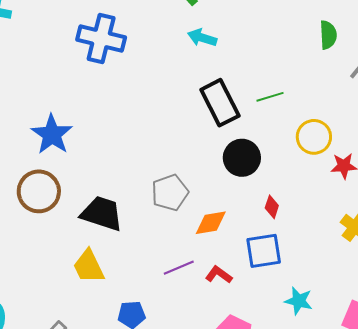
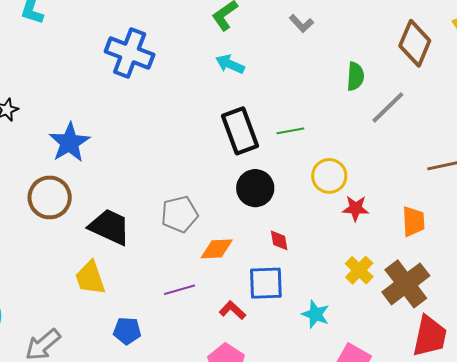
red diamond: (272, 207) -> (279, 240), turned -35
red L-shape: (219, 275) -> (232, 310), moved
cyan star: (299, 301) -> (316, 314), moved

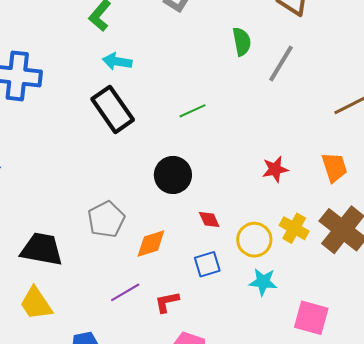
black rectangle: (240, 131) -> (113, 109), moved
yellow circle: (329, 176) -> (254, 240), moved
blue square: (266, 283) -> (207, 264), size x0.7
red L-shape: (232, 310) -> (167, 302), moved, turned -40

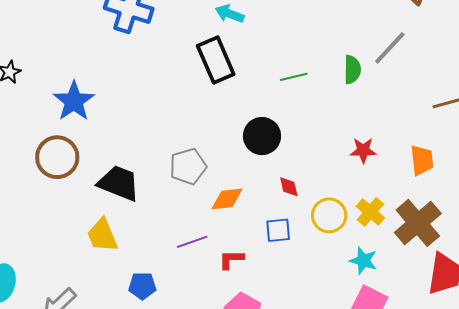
green semicircle: (242, 42) -> (352, 70), moved
cyan star: (263, 282) -> (363, 261), moved

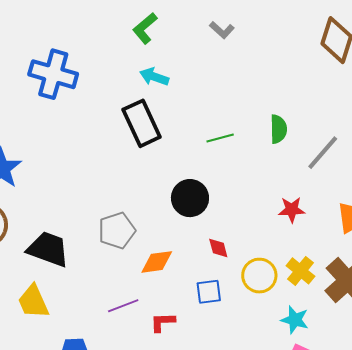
gray line: (390, 48) -> (323, 153), moved

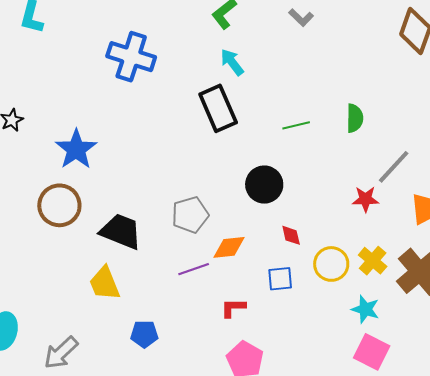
cyan arrow: (154, 77) -> (232, 62), turned 32
gray line: (323, 153) -> (394, 167), moved
purple line: (123, 306) -> (194, 269), moved

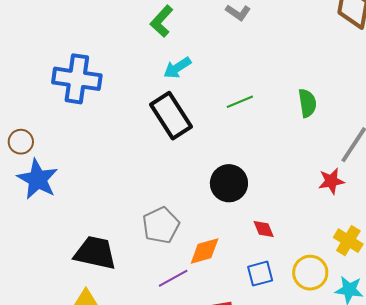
cyan arrow: (232, 62) -> (177, 68), turned -76
green line: (296, 125) -> (240, 102), moved
brown circle: (59, 205) -> (21, 142), moved, size x0.6
yellow circle: (331, 264) -> (310, 273), moved

